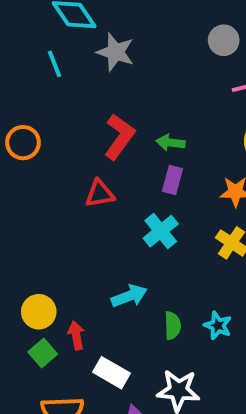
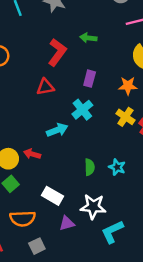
green arrow: (171, 143) -> (88, 38), moved
cyan arrow: (129, 296) -> (57, 130), moved
red arrow: (76, 335) -> (32, 154), moved, turned -63

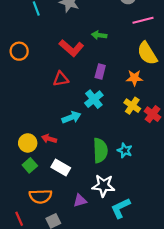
red L-shape: (57, 52) -> (71, 48), turned 95
green semicircle: (90, 167) -> (100, 150), size x1.6
white rectangle: (52, 196) -> (61, 168), moved

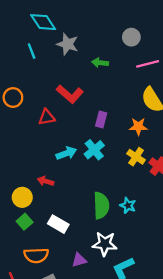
green arrow: (99, 35) -> (100, 63), moved
red triangle: (61, 79) -> (47, 117), moved
cyan arrow: (71, 117) -> (66, 153), moved
red arrow: (49, 139) -> (45, 181), moved

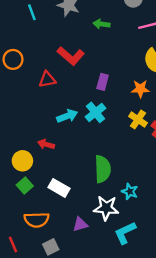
cyan star: (128, 205) -> (130, 191), moved

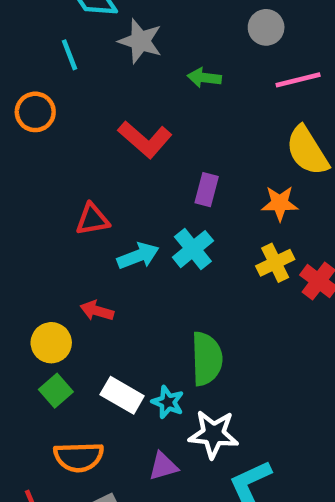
orange circle: (13, 59) -> (35, 112), moved
red triangle: (47, 79) -> (92, 219), moved
yellow cross: (138, 120) -> (275, 263), turned 30
cyan star: (130, 191) -> (168, 402), moved

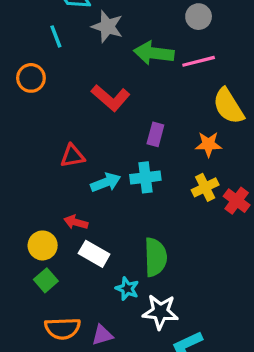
green arrow: (204, 78) -> (154, 53), size x1.6
pink line: (298, 80) -> (199, 61), moved
cyan cross: (193, 249) -> (145, 177), turned 32
white rectangle: (122, 395) -> (94, 254), moved
purple triangle: (163, 466) -> (102, 335), moved

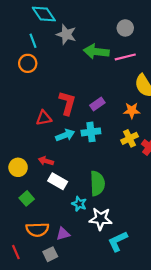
orange circle: (31, 78) -> (28, 63), moved
red L-shape: (111, 98) -> (67, 103), moved, turned -115
purple rectangle: (155, 134) -> (97, 104), turned 40
yellow circle: (43, 245) -> (18, 167), moved

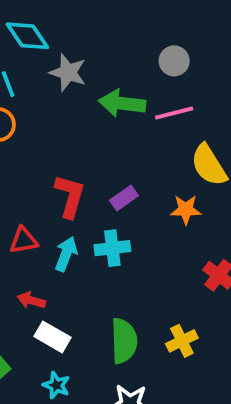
red triangle: (44, 118) -> (24, 240), moved
cyan arrow: (65, 135) -> (66, 254), turned -48
yellow cross: (130, 138) -> (182, 341), moved
cyan star: (79, 204) -> (56, 385), moved

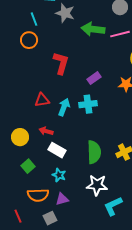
red L-shape: (70, 196) -> (61, 63), moved

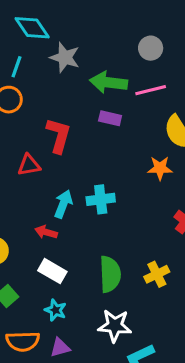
cyan line: (34, 19) -> (16, 67), turned 40
purple rectangle: (94, 78) -> (110, 118), moved, turned 48
red triangle: (42, 100) -> (29, 165), moved
red arrow: (46, 131) -> (46, 232), moved

